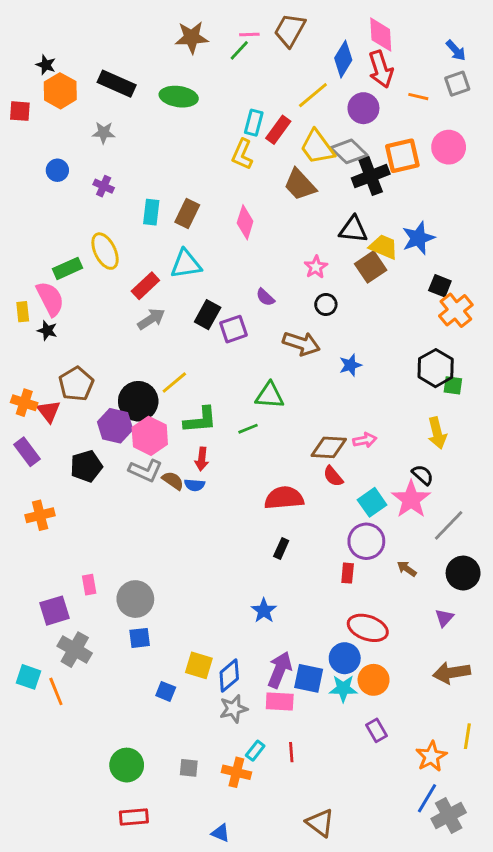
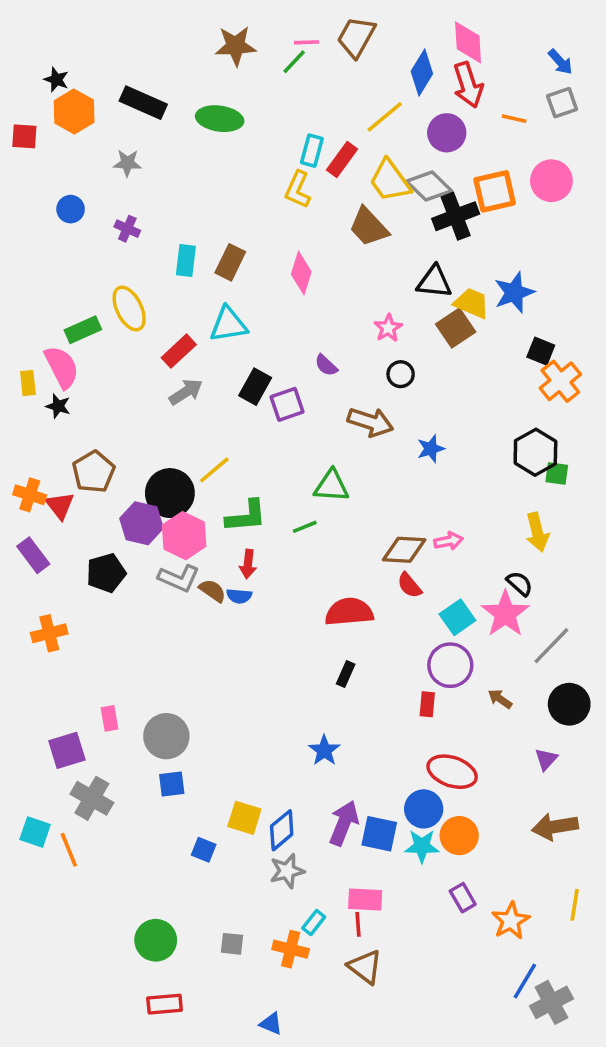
pink rectangle: (280, 702) -> (365, 899), moved
orange star: (431, 756) -> (511, 921), moved
brown triangle: (320, 823) -> (365, 967), moved

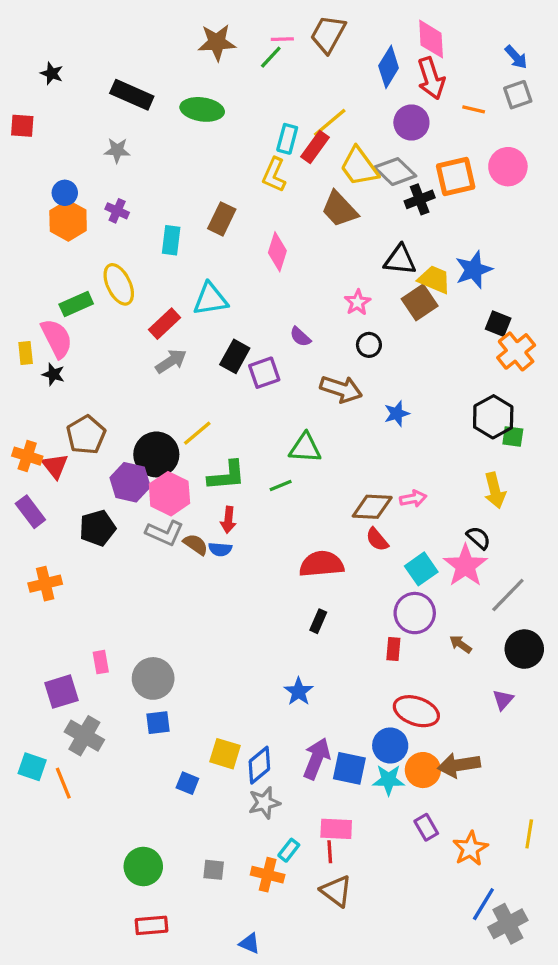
orange hexagon: (74, 112) -> (68, 221), moved
yellow line: (385, 117) -> (330, 122), moved
black cross: (456, 216) -> (420, 199), size x0.7
brown rectangle: (230, 262) -> (222, 219), moved
brown arrow: (555, 827) -> (459, 765), moved

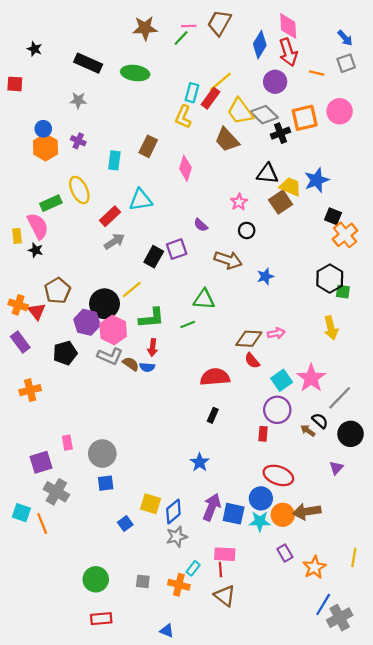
black rectangle: (235, 356) -> (154, 257), moved
black semicircle: (478, 538) -> (320, 421), moved
blue square: (187, 783) -> (125, 524), turned 32

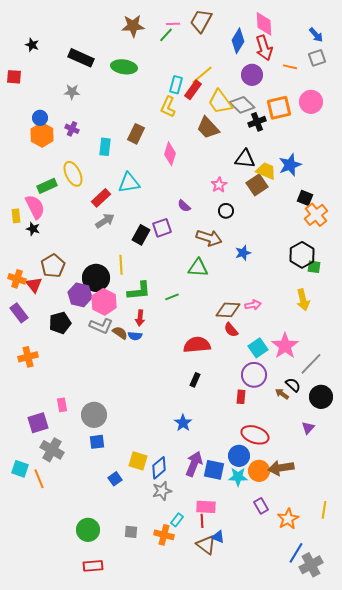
yellow line: (132, 290) -> (121, 265), turned -54
green triangle: (204, 299) -> (198, 268), moved
blue triangle: (167, 631) -> (218, 537), moved

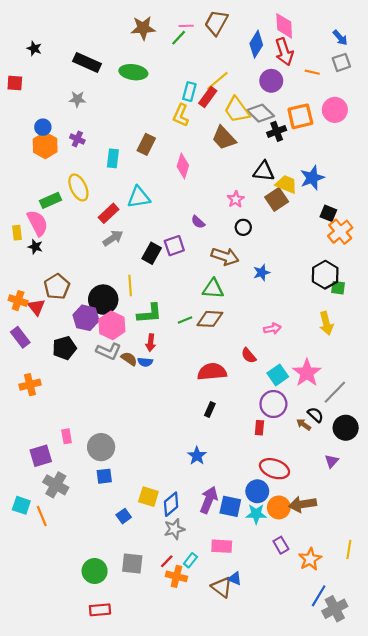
brown diamond: (228, 310) -> (210, 319), moved
red line: (202, 521) -> (167, 561), moved, turned 48
gray square: (131, 532) -> (132, 563), moved, size x1.5

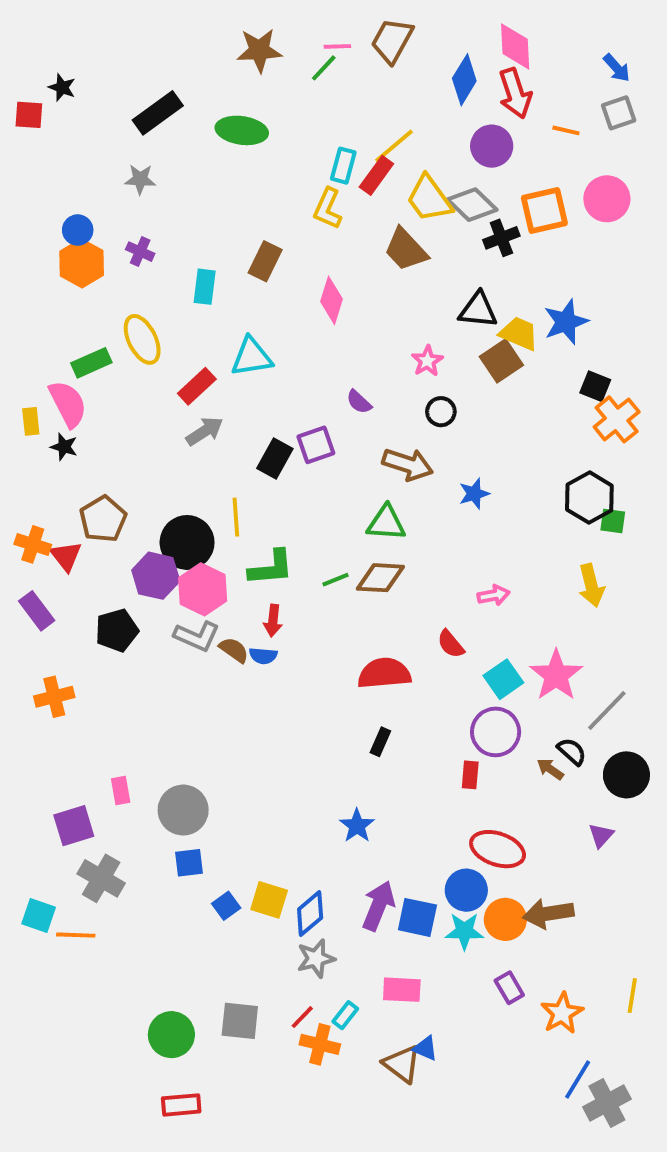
black rectangle: (87, 62) -> (158, 113), turned -60
red square: (15, 83) -> (29, 115), moved
orange line: (42, 516) -> (76, 935), turned -66
blue square: (124, 516) -> (226, 906), moved

